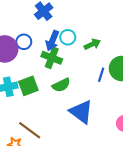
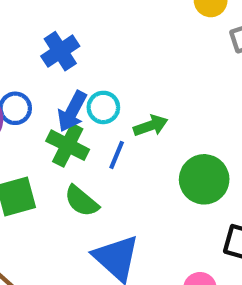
blue line: (101, 75) -> (117, 155), moved
green semicircle: (61, 85) -> (81, 201), turned 60

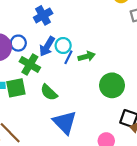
green cross: (68, 145) -> (30, 64), moved
blue line: (117, 155) -> (68, 57), moved

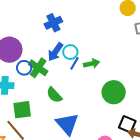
blue circle: (18, 43) -> (24, 68), moved
green square: (16, 88) -> (22, 110), moved

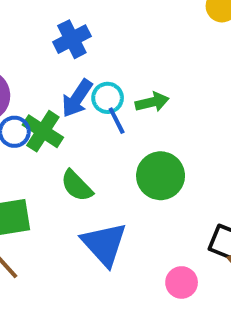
blue line: (75, 63) -> (117, 121), turned -56
green arrow: (92, 64) -> (152, 102), moved
green circle: (114, 92) -> (161, 176), moved

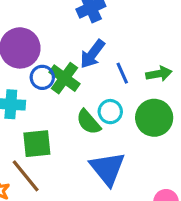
cyan circle: (108, 98) -> (110, 112), moved
green arrow: (152, 102) -> (159, 74), moved

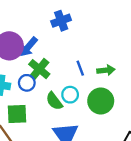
blue arrow: (92, 54) -> (28, 47), moved
blue circle: (42, 77) -> (27, 83), moved

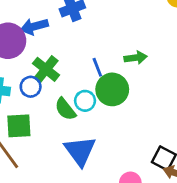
blue arrow: (28, 47) -> (34, 26), moved, turned 35
green arrow: (106, 70) -> (136, 58), moved
green circle: (101, 101) -> (112, 89), moved

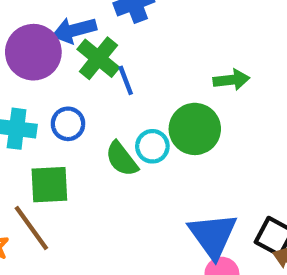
blue line: (97, 67) -> (126, 80), moved
green cross: (46, 69) -> (98, 58), moved
blue triangle: (80, 151) -> (213, 235), moved

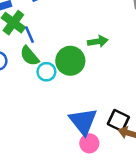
green arrow: (231, 80) -> (98, 41), moved
green semicircle: (122, 159) -> (30, 56), moved

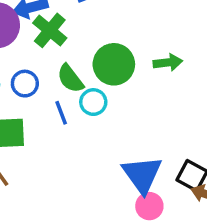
blue line: (30, 35) -> (61, 113), moved
green circle: (70, 61) -> (114, 64), moved

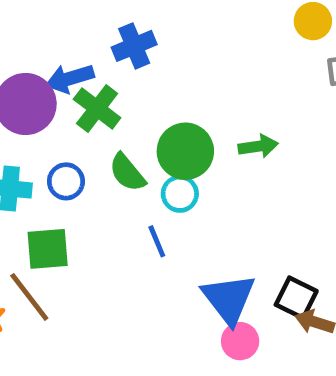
cyan circle: (93, 102) -> (180, 194), moved
blue line: (61, 113) -> (157, 241), moved

